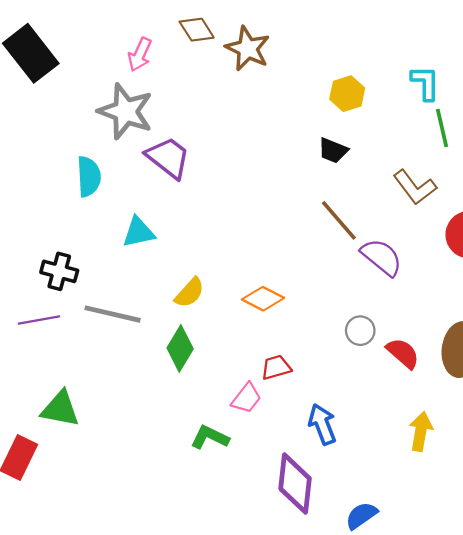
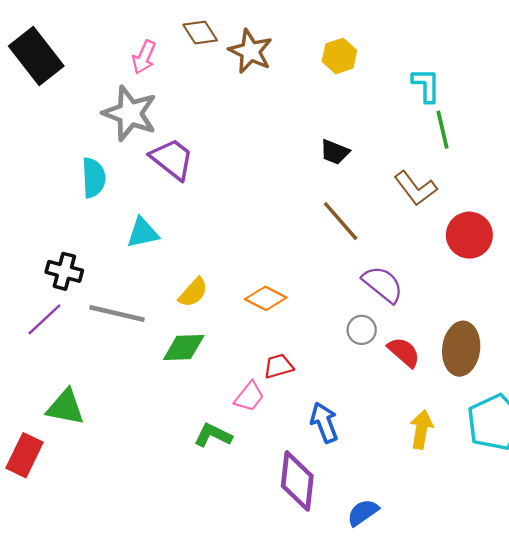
yellow hexagon: (347, 94) -> (339, 56), moved
purple semicircle: (382, 257) -> (383, 284), moved
purple line: (39, 320) -> (44, 319), turned -33
green diamond: (180, 348) -> (184, 347), turned 57

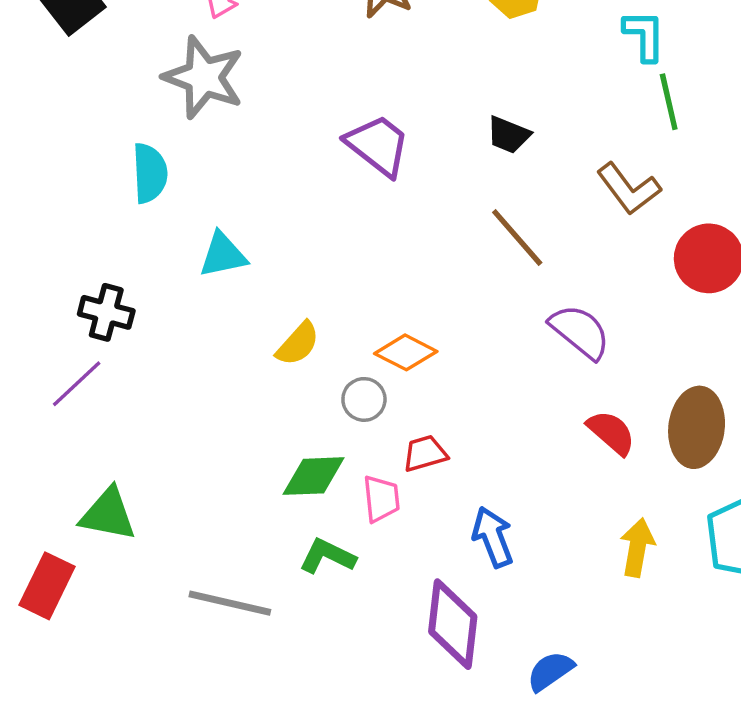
purple trapezoid: (172, 159) -> (378, 145), moved
gray line: (117, 314) -> (230, 603), moved
gray circle: (362, 330) -> (364, 399), moved
green diamond: (184, 347) -> (313, 476), moved
pink trapezoid: (249, 397) -> (381, 499), turned -44

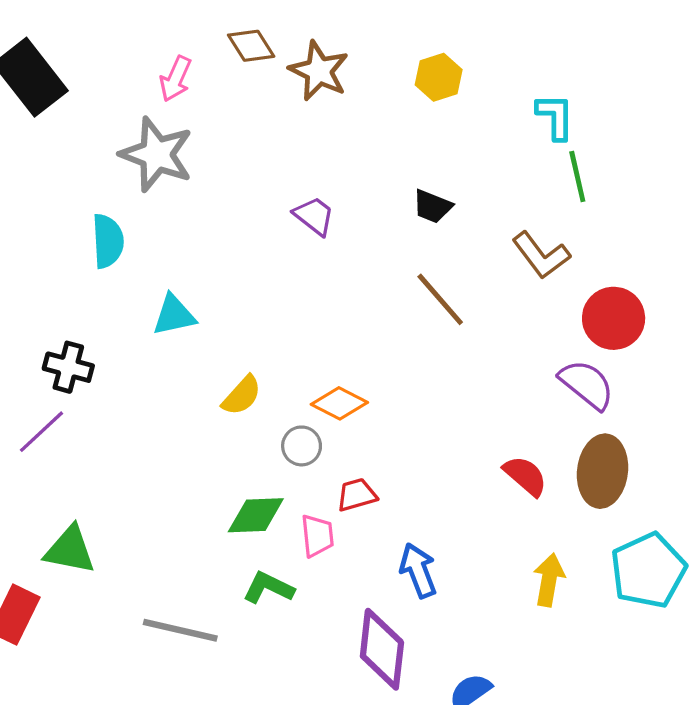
purple trapezoid: (378, 145) -> (314, 216), size x0.7
purple semicircle: (580, 332) -> (587, 384), moved

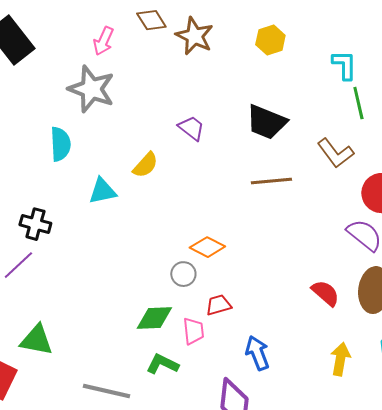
black trapezoid: (432, 206) -> (266, 122), size x1.6
brown line: (440, 299) -> (271, 181), turned -54
yellow semicircle: (242, 396) -> (145, 165), moved

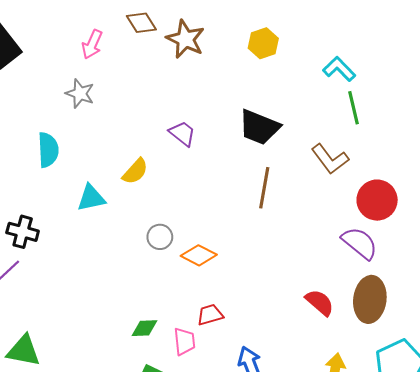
cyan L-shape: (344, 65) -> (339, 69), turned -44
gray star: (91, 89) -> (80, 93), size x0.6
brown line: (271, 181) -> (264, 188), turned -75
gray circle: (183, 274) -> (160, 237), moved
green diamond: (154, 318) -> (144, 328), size x0.7

